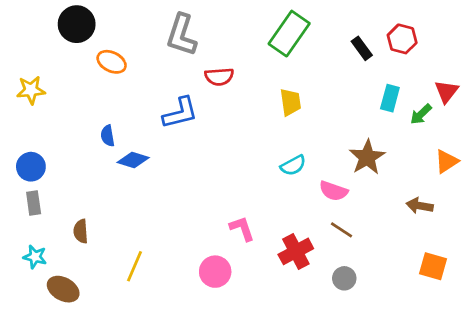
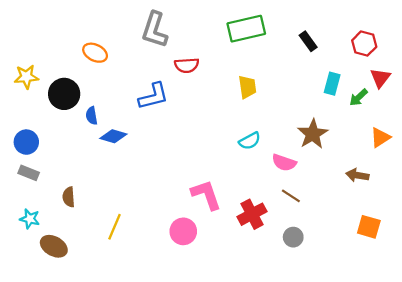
black circle: (77, 24) -> (64, 94), moved
green rectangle: (289, 34) -> (246, 29), turned 42
red hexagon: (402, 39) -> (364, 44), moved
gray rectangle: (34, 203) -> (29, 173), turned -60
pink L-shape: (242, 229) -> (206, 195), size x1.4

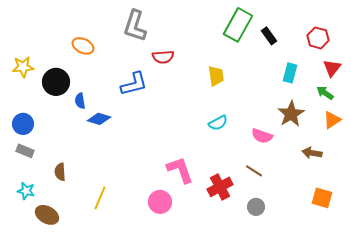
green rectangle: (246, 29) -> (238, 25), moved, turned -48
green arrow: (358, 97) -> (325, 93), moved, turned 78
brown star: (313, 134) -> (291, 114), moved
pink semicircle: (284, 163) -> (262, 136), moved

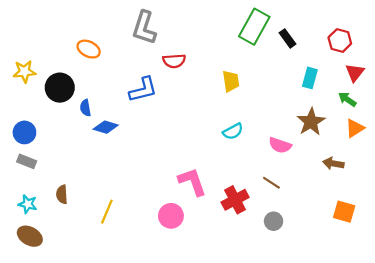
brown semicircle: (60, 172) -> (62, 194), moved
brown ellipse: (47, 215) -> (30, 236), moved

